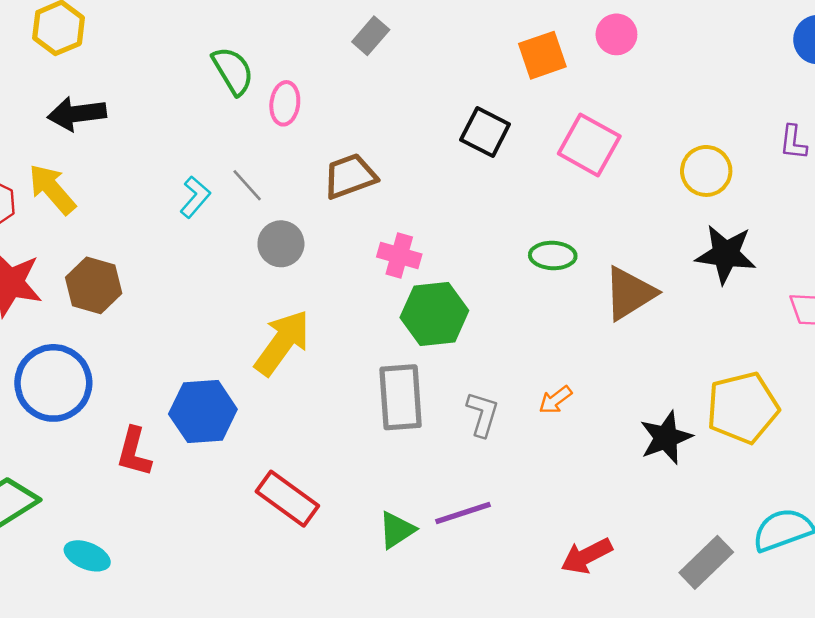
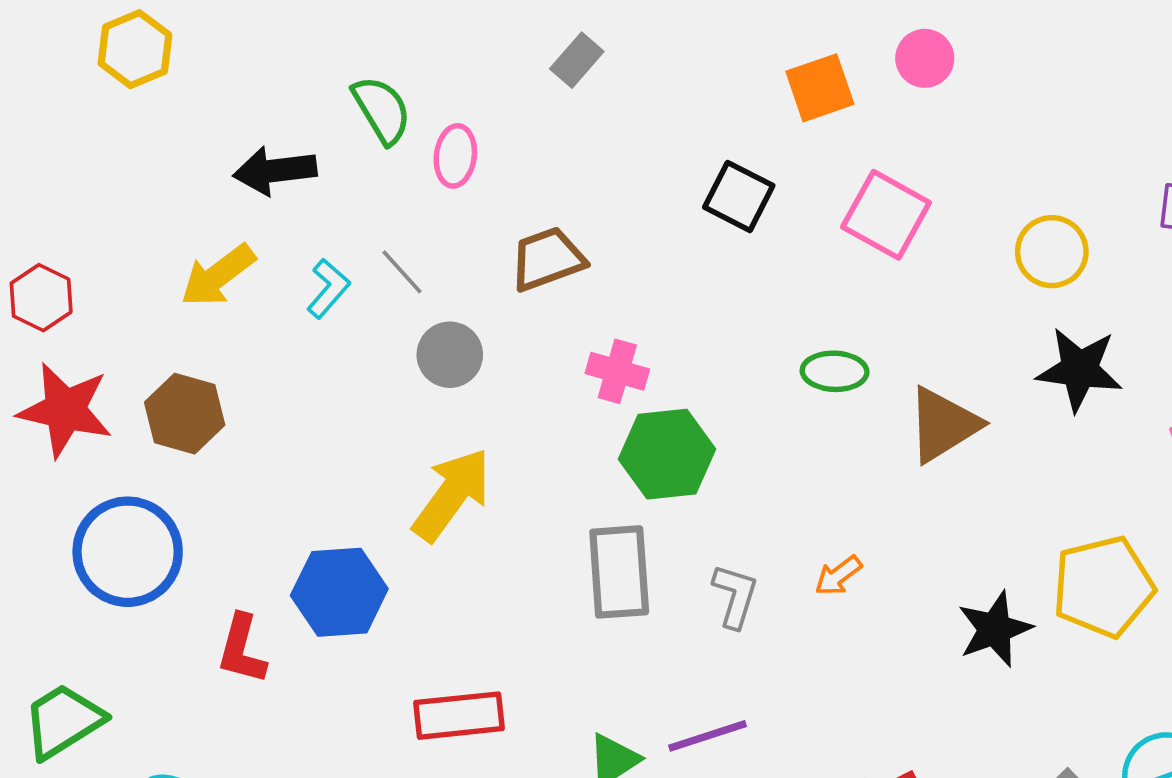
black arrow: (77, 114) -> (275, 171), moved
yellow arrow: (52, 189) -> (218, 276), moved, turned -86
red rectangle: (287, 499) -> (459, 716), turned -42

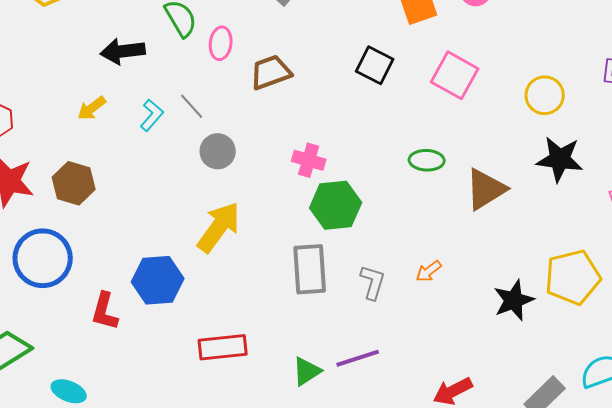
brown trapezoid: (547, 259) -> (271, 72), moved
yellow arrow: (218, 276) -> (92, 108), size x0.7

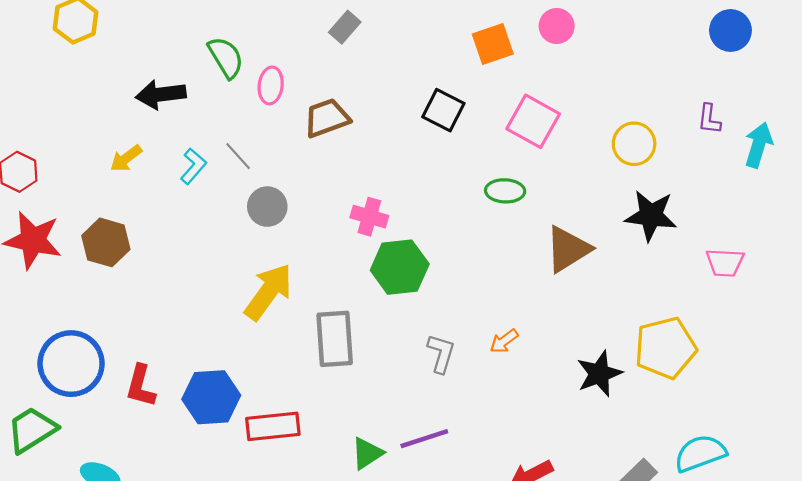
green ellipse: (427, 160) -> (505, 191), moved
blue circle: (43, 258) -> (71, 364), moved
gray rectangle: (310, 269) -> (335, 339), moved
blue hexagon: (158, 280) -> (211, 397), moved

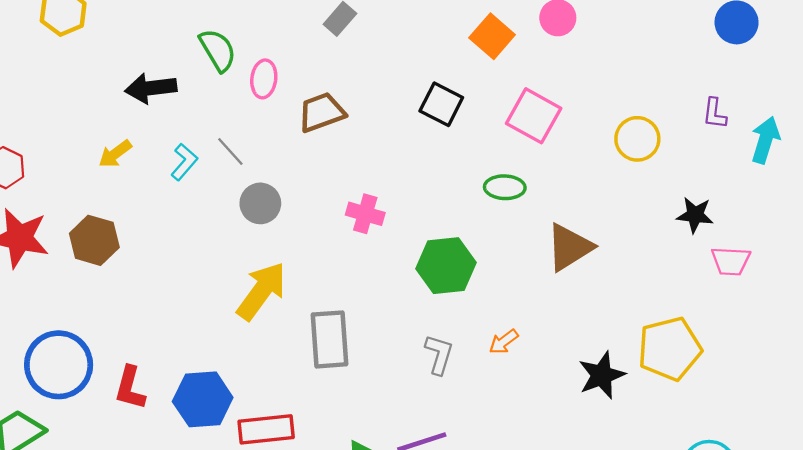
orange square: (493, 44) -> (492, 36), turned -30
black star: (651, 216) -> (695, 215), moved, size x0.7
green hexagon: (400, 267) -> (446, 266), moved

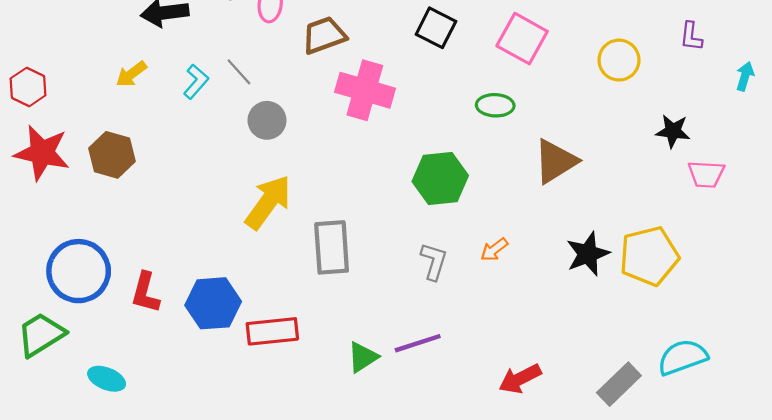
cyan arrow: (765, 140) -> (745, 76), moved, size x0.7
pink cross: (365, 214) -> (365, 90), moved, size x1.6
black star: (602, 375) -> (588, 254), moved

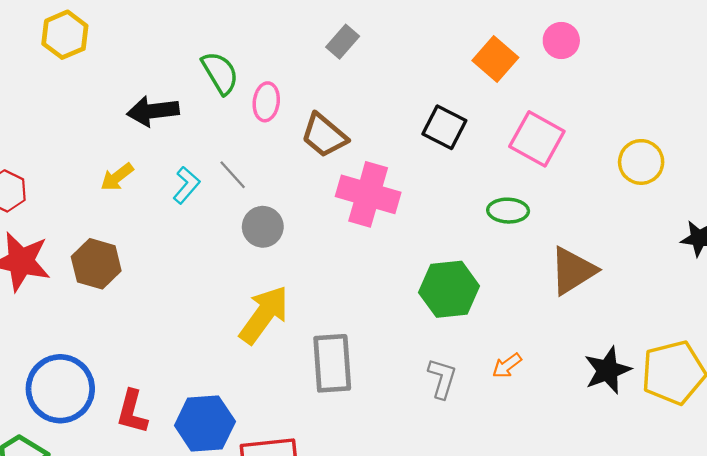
brown trapezoid: (324, 35) -> (324, 135), turned -120

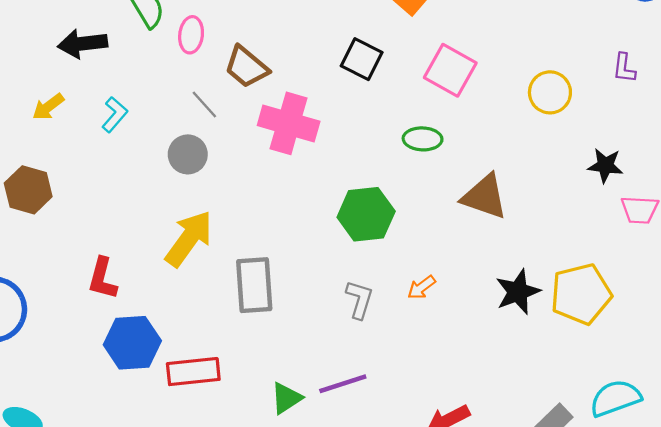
gray line: (233, 175) -> (204, 105), moved
brown triangle: (573, 271) -> (485, 197), turned 51
red L-shape: (132, 412) -> (102, 278), moved

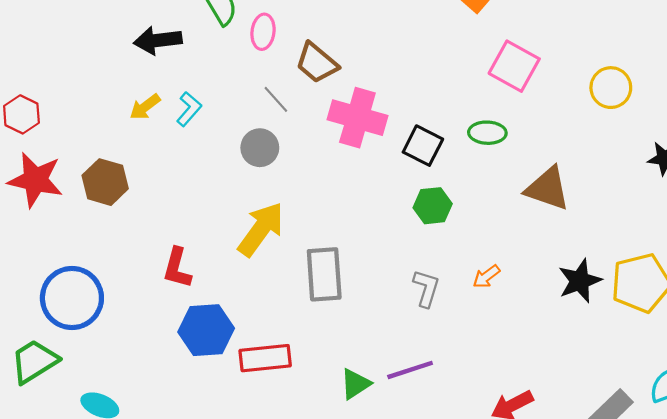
black square: (362, 59) -> (423, 146), moved
yellow arrow: (48, 107) -> (145, 107), moved
green hexagon: (366, 214) -> (433, 206), size x0.7

